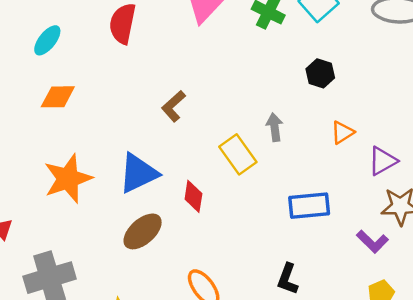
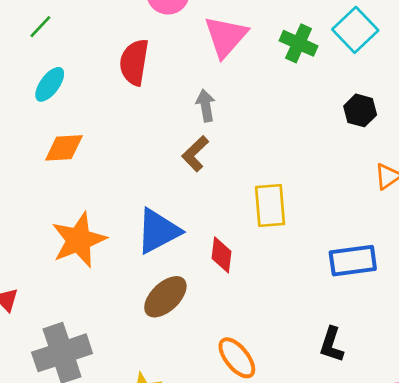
gray arrow: (275, 127) -> (206, 106), moved
yellow rectangle: (238, 154) -> (270, 206), turned 33

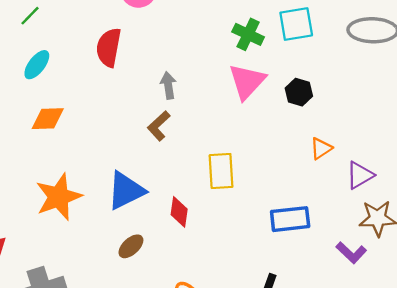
cyan square: (355, 30) -> (296, 24), turned 33
pink triangle: (226, 36) -> (247, 81), moved
brown ellipse: (165, 297) -> (131, 246), size x0.7

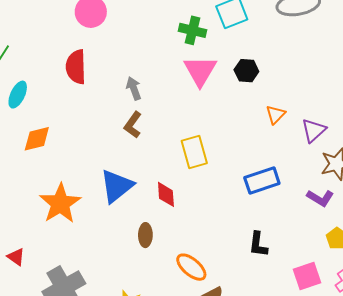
brown ellipse: (131, 246) -> (145, 235), moved, turned -35

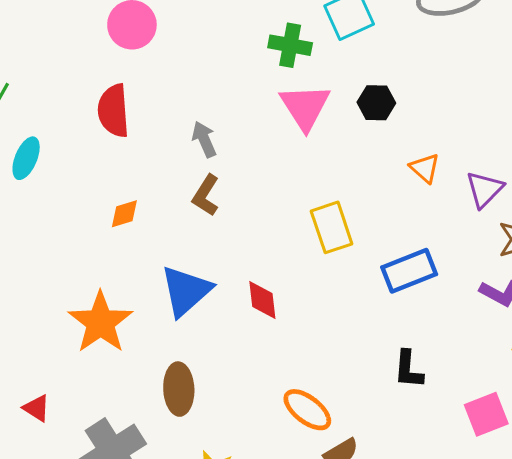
orange triangle: (276, 115) -> (425, 168), turned -30
orange diamond: (37, 139) -> (124, 214), moved, size x0.7
yellow rectangle: (194, 152) -> (332, 227), moved
brown ellipse: (145, 235) -> (179, 389), moved, size x1.4

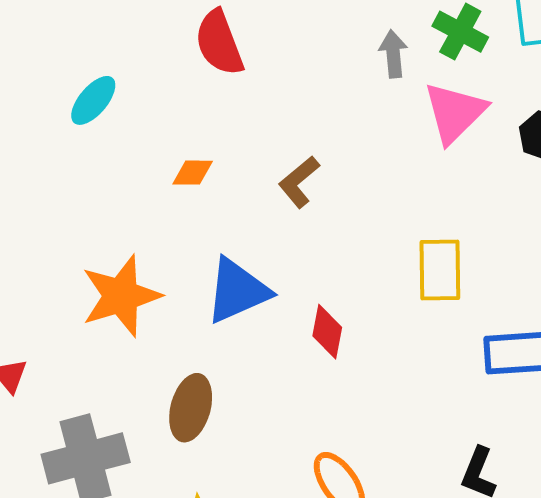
red semicircle: (113, 111) -> (219, 43), turned -34
gray arrow: (204, 139) -> (393, 54), moved
cyan ellipse: (26, 158) -> (93, 100), moved

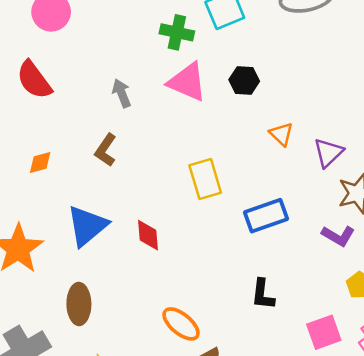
gray arrow: (393, 54) -> (122, 93), moved
pink triangle: (455, 113) -> (187, 82), turned -36

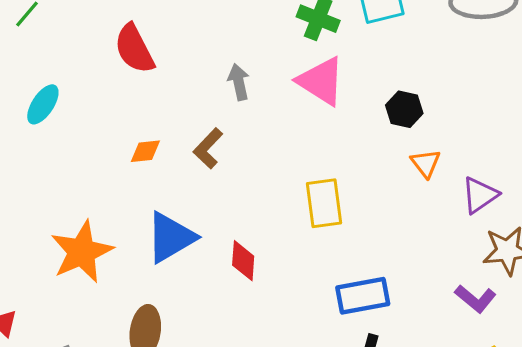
black hexagon: (244, 81) -> (404, 109), moved
orange diamond: (40, 162) -> (145, 151), moved
blue rectangle: (266, 216) -> (363, 296), moved

